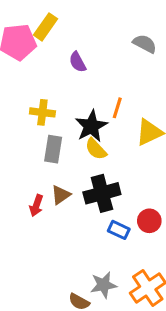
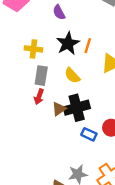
black star: (91, 126) -> (68, 43), moved
brown triangle: (61, 195) -> (59, 109), moved
red arrow: (36, 206) -> (39, 97), moved

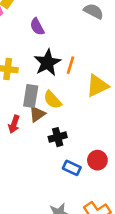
gray rectangle: (41, 76) -> (31, 96), moved
black cross: (77, 108) -> (58, 137), size x0.6
brown triangle: (59, 109) -> (37, 114), moved

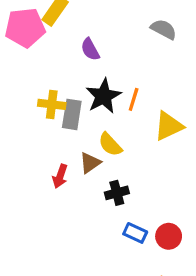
gray rectangle: (31, 96) -> (72, 114), moved
red circle: (97, 160) -> (169, 236), moved

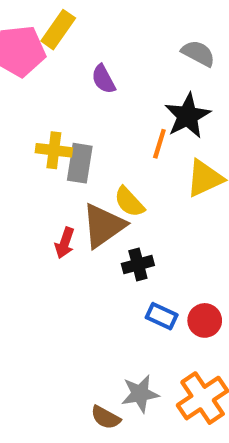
black star: (103, 96) -> (187, 116), moved
brown triangle: (90, 163) -> (103, 226), size x1.6

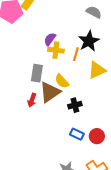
purple semicircle: (103, 79) -> (50, 39), moved, turned 64
yellow cross: (54, 150) -> (56, 50), moved
gray rectangle: (80, 163) -> (37, 73), moved
black cross: (138, 264) -> (75, 105), moved

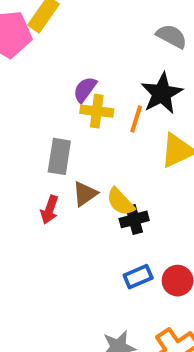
yellow semicircle: (62, 81) -> (120, 202), moved
brown triangle: (50, 92) -> (85, 194), size x0.6
blue rectangle: (77, 134) -> (138, 277), turned -48

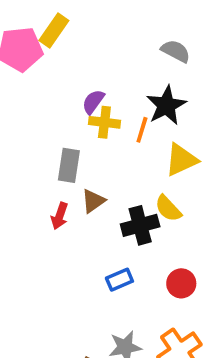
yellow semicircle: (120, 202) -> (168, 208), moved
black cross: (134, 219) -> (140, 225), size x1.4
blue rectangle: (138, 277) -> (119, 280), moved

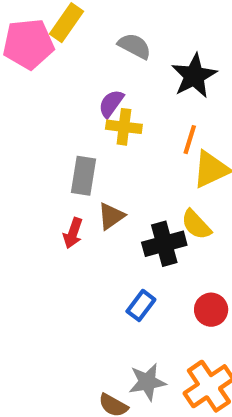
gray semicircle: (176, 51) -> (135, 46), moved
black star: (166, 105) -> (194, 76), moved
orange line: (142, 130) -> (190, 140), moved
blue rectangle: (119, 280) -> (141, 305), turned -30

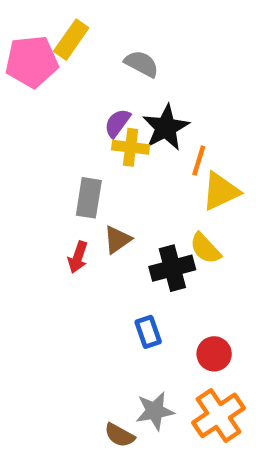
black star: (194, 76) -> (166, 127), moved
blue rectangle: (141, 305) -> (148, 332), turned -56
red circle: (211, 310) -> (214, 354), moved

